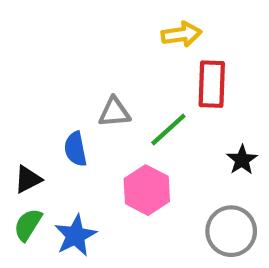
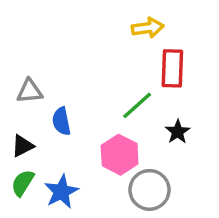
gray triangle: (114, 112) -> (30, 91), moved
black star: (242, 160) -> (178, 132), moved
gray circle: (231, 231) -> (149, 190), moved

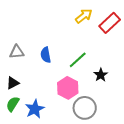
yellow arrow: (148, 28) -> (84, 16), turned -30
red rectangle: (172, 68) -> (110, 23), moved, turned 45
blue semicircle: (61, 121) -> (46, 55), moved

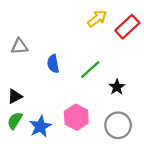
gray triangle: (17, 52) -> (19, 46), moved
pink hexagon: (68, 88) -> (76, 117), moved
gray circle: (85, 108) -> (118, 125), moved

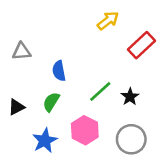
red rectangle: (127, 27) -> (142, 45), moved
green line: (90, 70) -> (100, 92), moved
green semicircle: (15, 121) -> (51, 102), moved

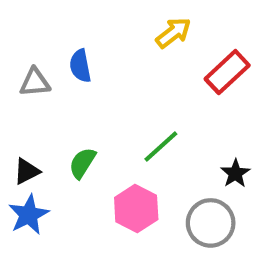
blue semicircle: (59, 71) -> (80, 66), moved
black star: (130, 97) -> (235, 173), moved
blue star: (45, 141) -> (29, 215), moved

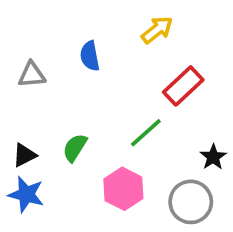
blue semicircle: (80, 66) -> (90, 56), moved
red rectangle: (227, 72) -> (183, 86), moved
blue star: (29, 215) -> (26, 194), turned -30

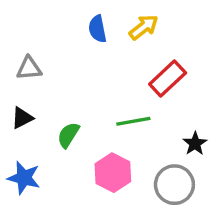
blue semicircle: (90, 56) -> (97, 29), moved
green line: (146, 133) -> (133, 121), turned 32
black triangle: (24, 155) -> (22, 118), moved

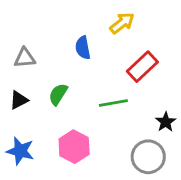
blue semicircle: (97, 29) -> (83, 48), moved
green semicircle: (68, 135) -> (58, 94), moved
pink hexagon: (113, 173) -> (74, 147), moved

